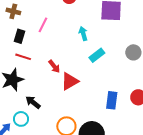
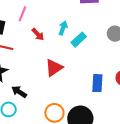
cyan arrow: (83, 34) -> (63, 28), moved, turned 40
red arrow: (54, 66) -> (38, 34), moved

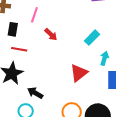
cyan arrow: (63, 28) -> (104, 58), moved
red triangle: (54, 68) -> (79, 73), moved

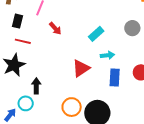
cyan arrow: (104, 58) -> (107, 55), turned 64
black arrow: (35, 93) -> (36, 86), turned 56

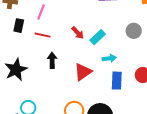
red arrow: (55, 28) -> (78, 33), moved
red line: (23, 41) -> (43, 35), moved
black arrow: (36, 86) -> (52, 60), moved

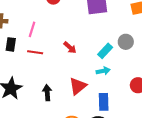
cyan rectangle: (98, 37) -> (105, 51), moved
black arrow: (52, 60) -> (47, 93), moved
blue rectangle: (117, 81) -> (104, 102), moved

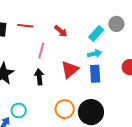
pink line: (32, 29) -> (41, 51), moved
red line: (35, 52) -> (25, 26), moved
blue rectangle: (104, 102) -> (95, 74), moved

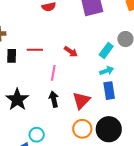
red triangle: (70, 70) -> (81, 101), moved

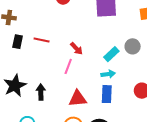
pink line: (53, 73) -> (68, 66), moved
black arrow: (54, 99) -> (41, 92), moved
red triangle: (81, 101) -> (78, 99), turned 30

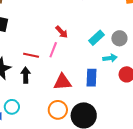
red line: (42, 40) -> (31, 55), moved
gray circle: (133, 46) -> (119, 38), moved
cyan arrow: (108, 74) -> (110, 58), moved

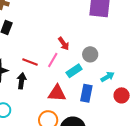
cyan rectangle: (96, 38) -> (74, 71), moved
gray circle: (119, 38) -> (90, 54), moved
cyan arrow: (110, 58) -> (108, 77), turned -32

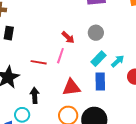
gray circle: (90, 54) -> (96, 33), moved
cyan rectangle: (74, 71) -> (99, 59), moved
black arrow: (22, 81) -> (35, 95), moved

